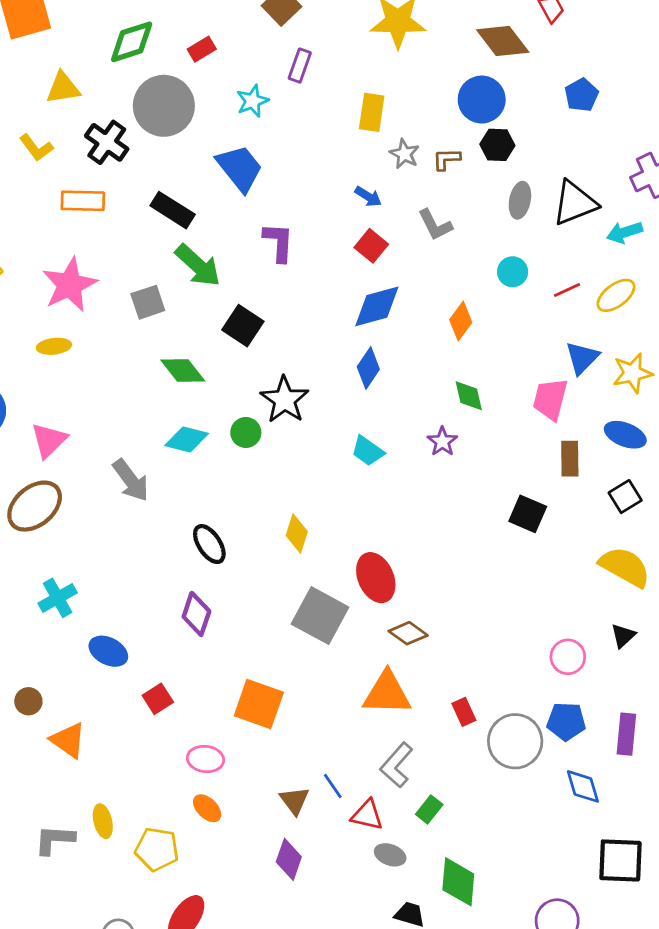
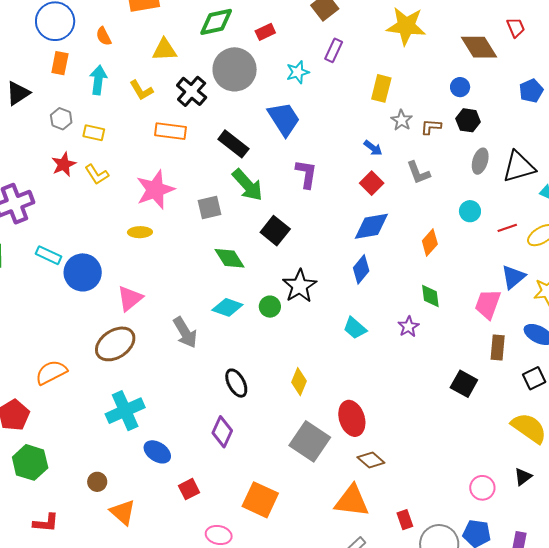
blue circle: (482, 100) -> (460, 87), size x0.6
cyan cross: (58, 598) -> (125, 411), size x1.4

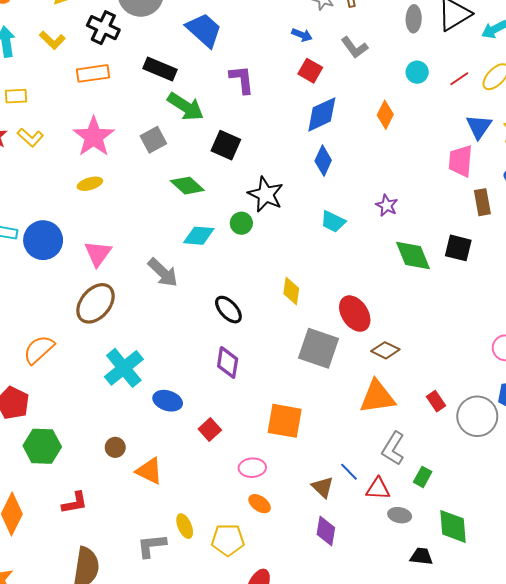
green diamond: (430, 296) -> (413, 256), moved, size x1.5

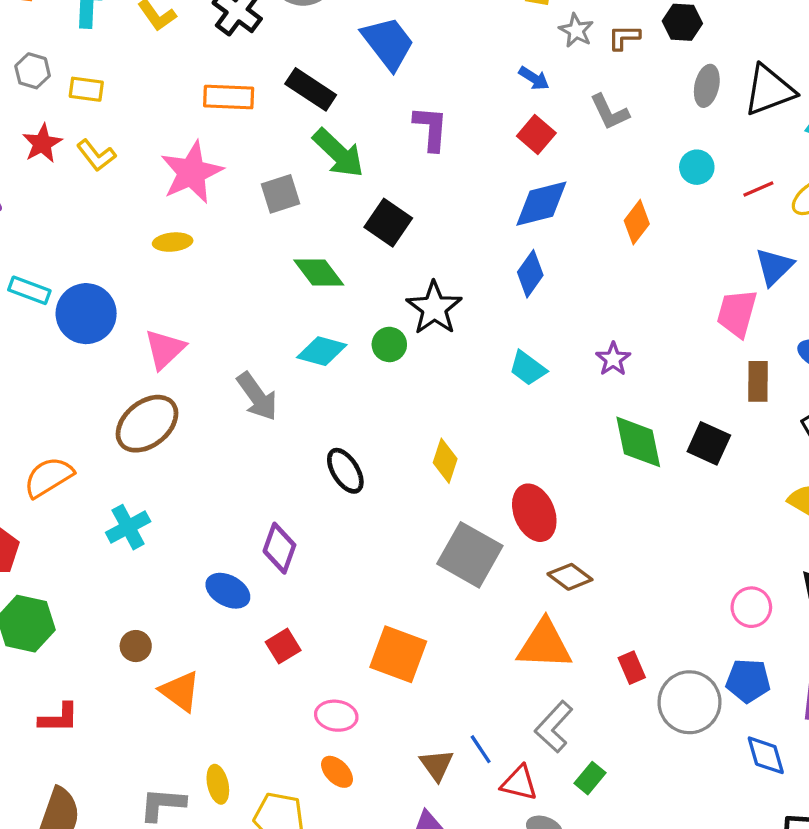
orange rectangle: (93, 73) -> (229, 97), moved
purple diamond: (228, 362) -> (279, 548), moved
cyan cross: (124, 368) -> (128, 527), moved, size x0.7

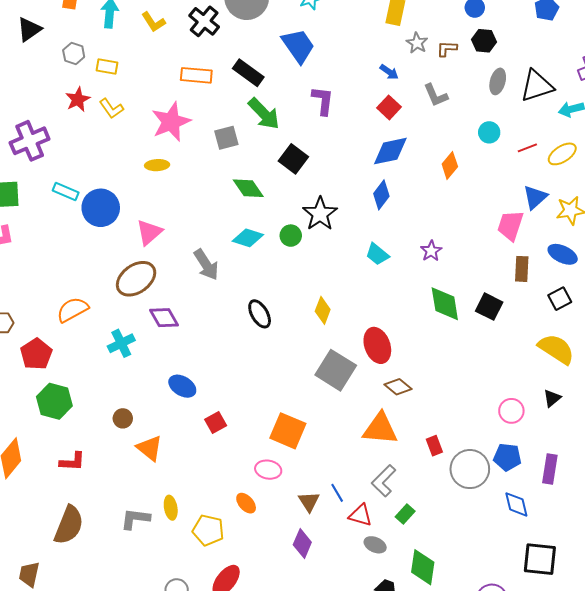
purple diamond: (279, 548) -> (164, 318), moved, turned -52
pink ellipse: (336, 716) -> (268, 470), moved

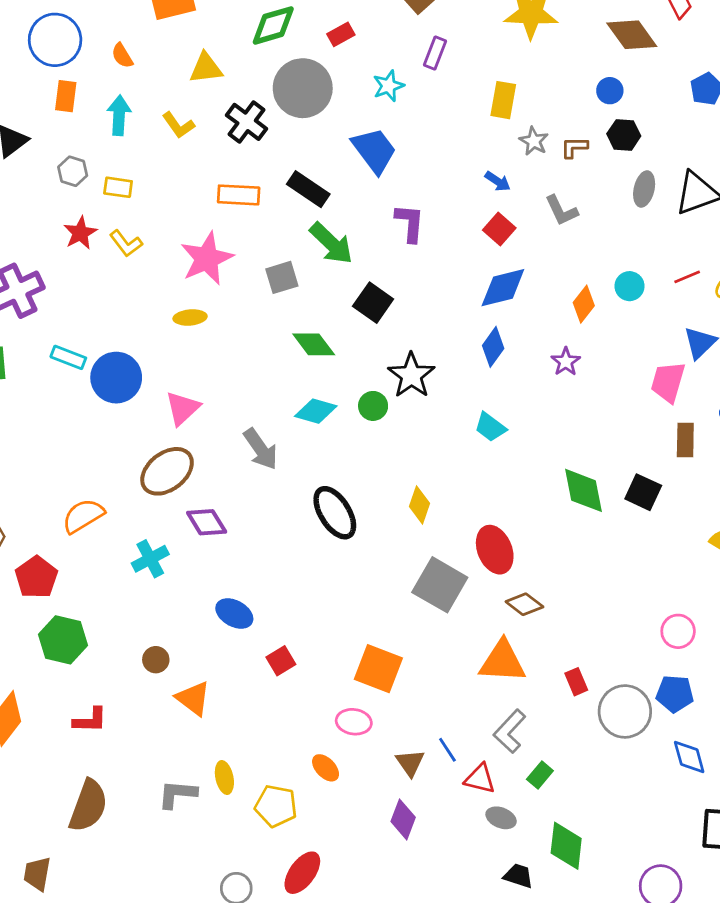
cyan circle: (489, 132) -> (630, 286), moved
purple star: (431, 251) -> (566, 362), moved
black ellipse: (260, 314) -> (335, 513), size x1.4

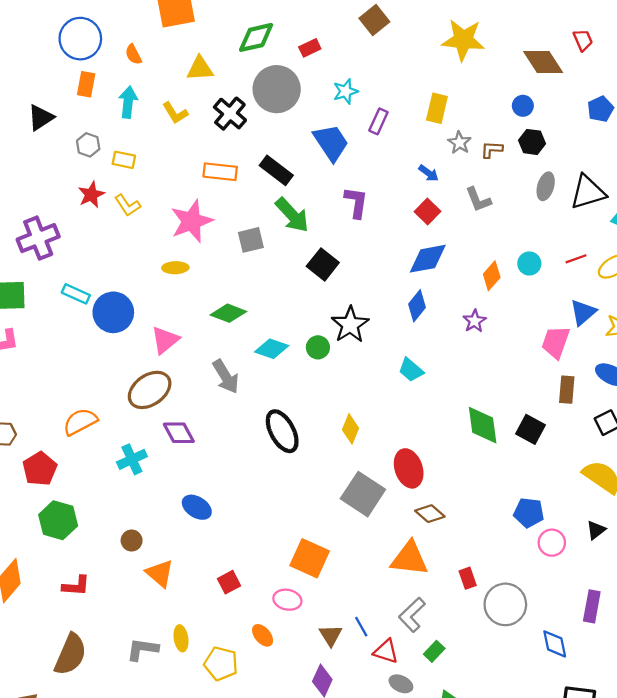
purple rectangle: (435, 53) -> (378, 121), moved
green diamond: (314, 344) -> (228, 313), moved, turned -36
red square: (281, 661) -> (229, 582), moved
blue pentagon: (675, 694) -> (529, 513), moved

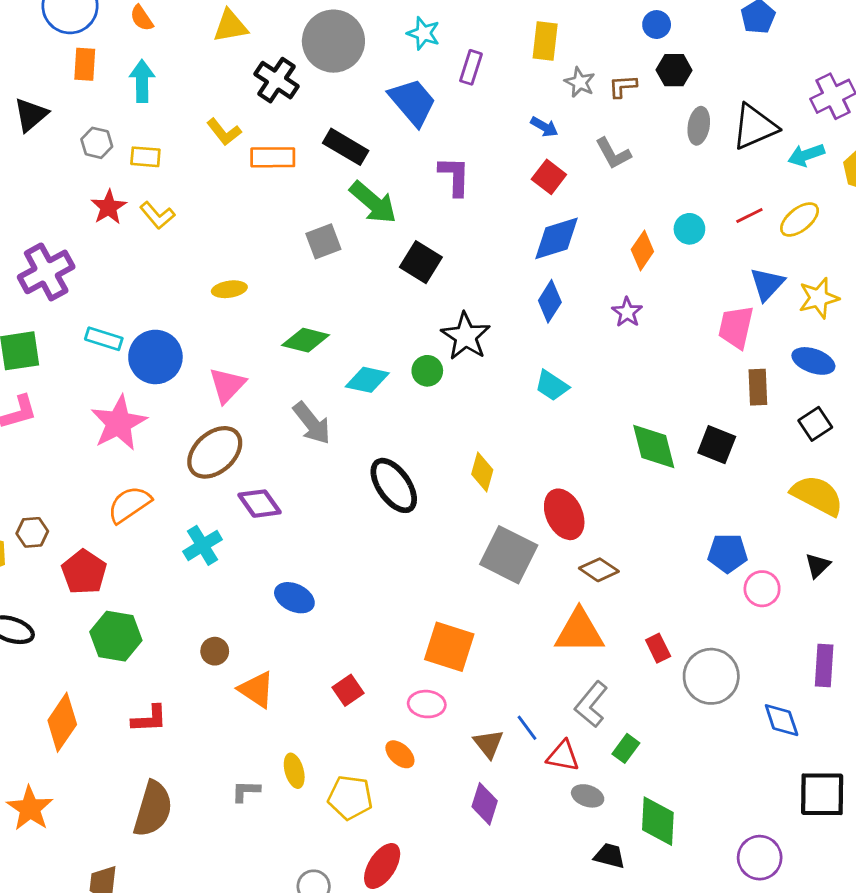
cyan star: (346, 91) -> (423, 33), turned -30
yellow L-shape: (175, 113) -> (224, 132), moved
pink star: (192, 221) -> (119, 423), moved
gray L-shape: (142, 649) -> (246, 791), size x0.7

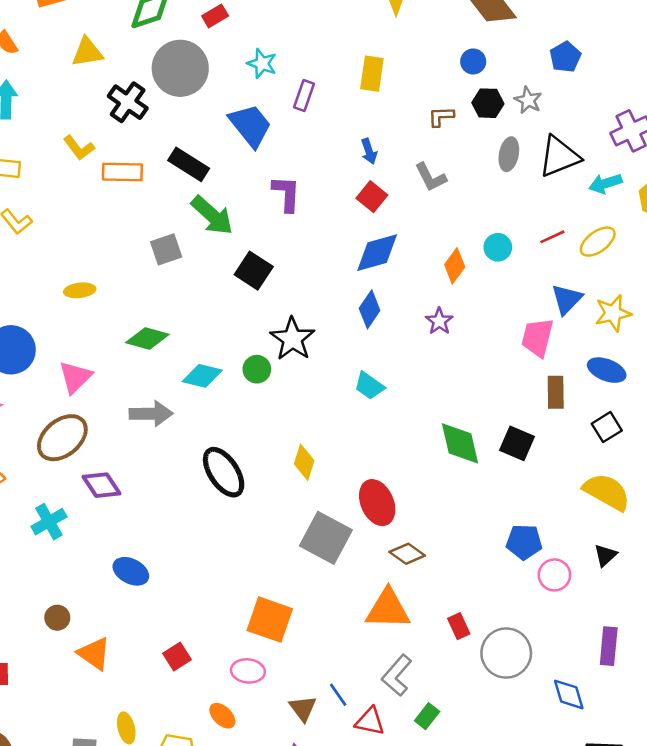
gray star: (580, 82) -> (528, 100), moved
blue arrow: (544, 127) -> (369, 151), turned 40
gray arrow: (312, 423) -> (151, 414), turned -54

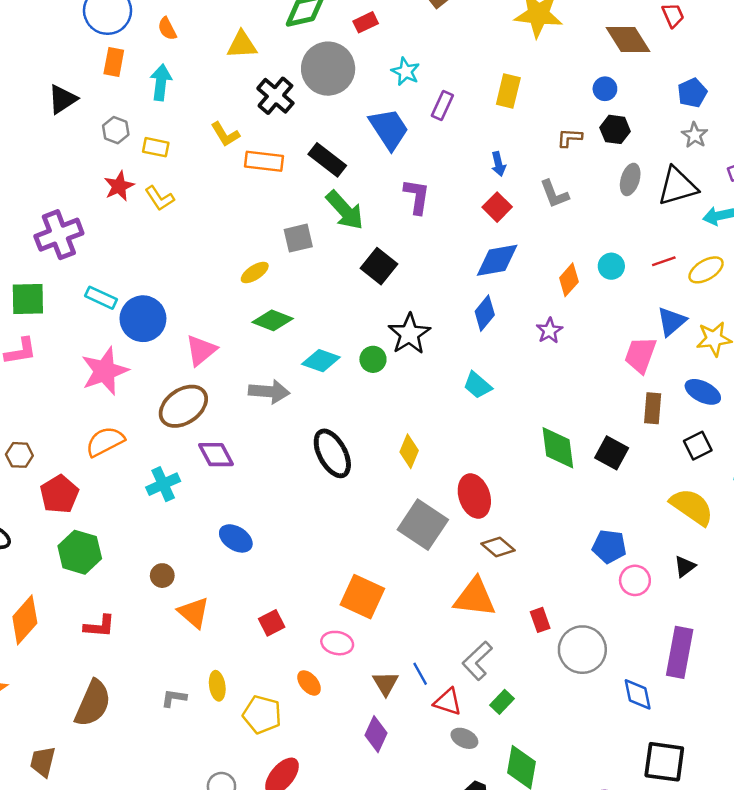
gray star: (528, 100) -> (695, 135), moved
yellow ellipse: (80, 290) -> (255, 273), moved, turned -32
purple rectangle: (609, 646) -> (680, 652), size x1.4

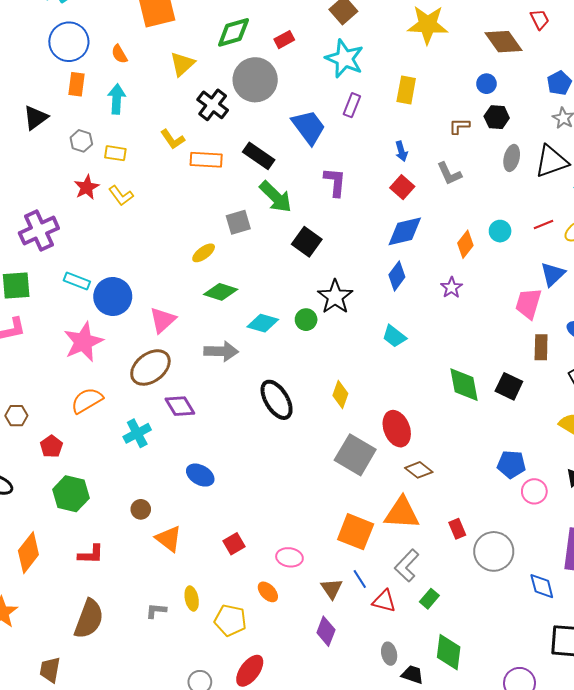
yellow triangle: (242, 45) -> (182, 64), turned -36
cyan star: (406, 72) -> (345, 59), moved, size x1.6
red pentagon: (59, 494) -> (51, 446), size x0.7
orange square: (362, 597) -> (356, 532), moved
gray ellipse: (464, 738) -> (389, 654), moved, turned 55

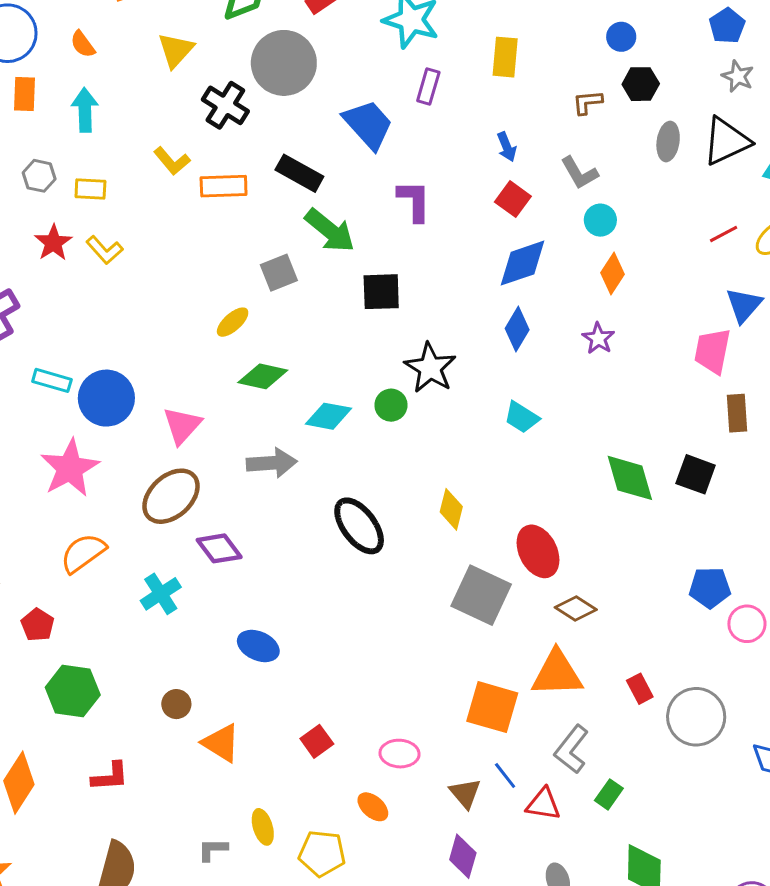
cyan circle: (500, 231) -> (600, 220), moved
black square: (307, 242) -> (381, 292), turned -32

